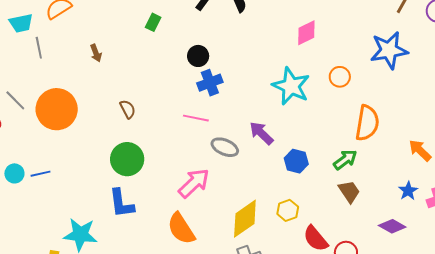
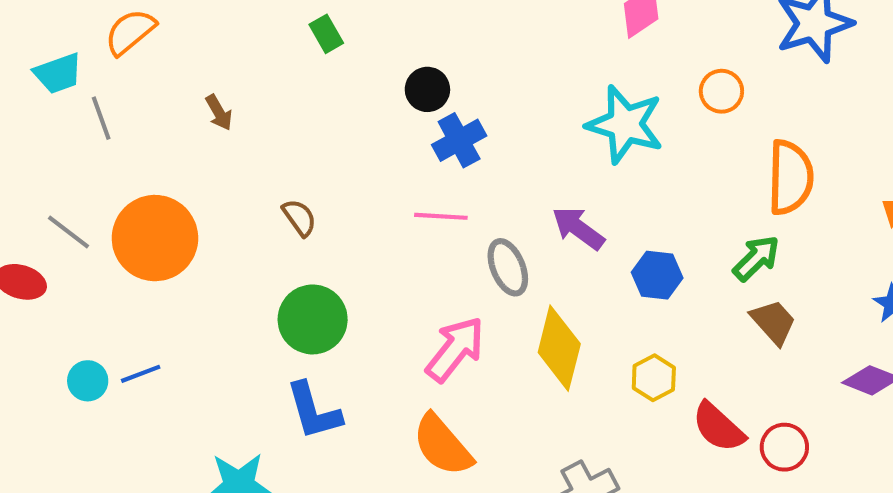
green rectangle: (153, 22) -> (326, 34), turned -48
gray ellipse: (225, 147) -> (508, 267), turned 52
yellow diamond: (245, 219) -> (559, 348), moved, turned -33

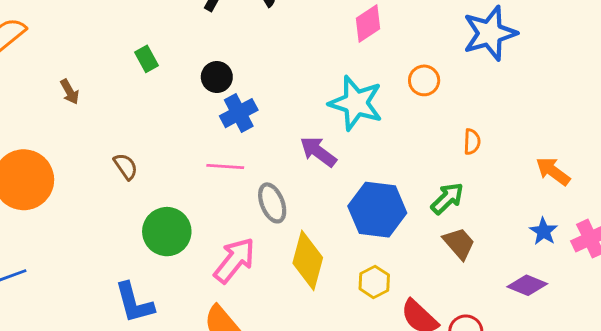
green rectangle: (326, 34) -> (147, 59), moved
orange semicircle: (790, 177) -> (472, 142), size x0.5
purple arrow: (578, 228) -> (318, 152), moved
blue hexagon: (657, 275) -> (377, 210), size x1.6
green circle: (313, 319) -> (167, 232), moved

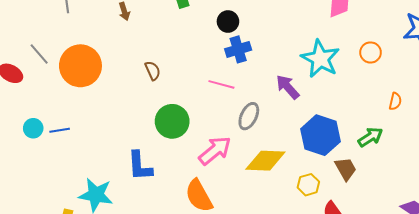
gray ellipse: (272, 203) -> (249, 116), turned 36
brown trapezoid: (459, 243) -> (346, 169), moved
yellow diamond: (308, 260) -> (265, 161), turned 66

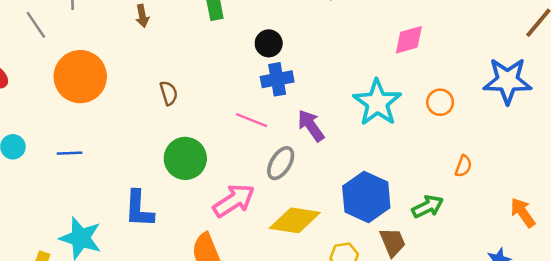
gray line: (39, 54) -> (36, 25), moved
purple arrow: (288, 87) -> (311, 126), moved
blue line: (60, 130) -> (70, 153), moved

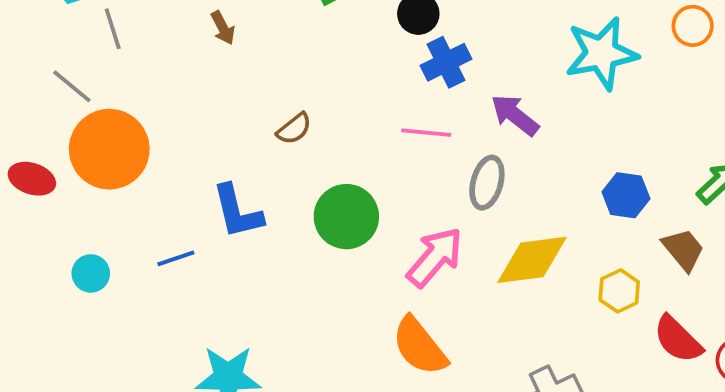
orange circle: (80, 77) -> (109, 149), moved
brown semicircle: (169, 93) -> (294, 129), turned 85
cyan star: (377, 103) -> (601, 53), turned -30
blue hexagon: (366, 197) -> (626, 195), size x0.6
blue L-shape: (139, 209) -> (237, 212), moved

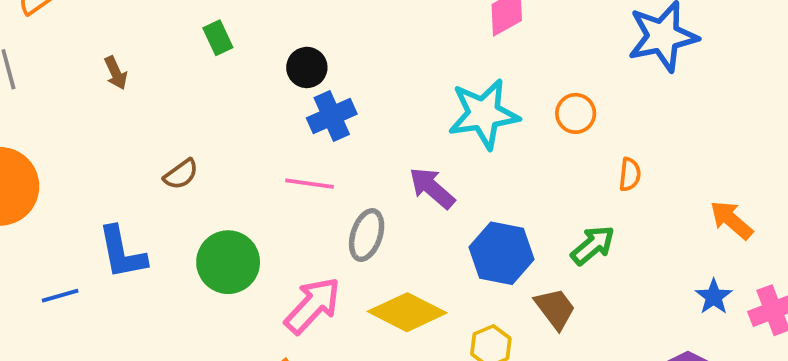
orange circle: (693, 26) -> (576, 113), moved
purple arrow: (515, 115) -> (432, 188), moved
blue hexagon: (626, 195) -> (501, 253), size x1.4
yellow diamond: (532, 260) -> (407, 312), turned 32

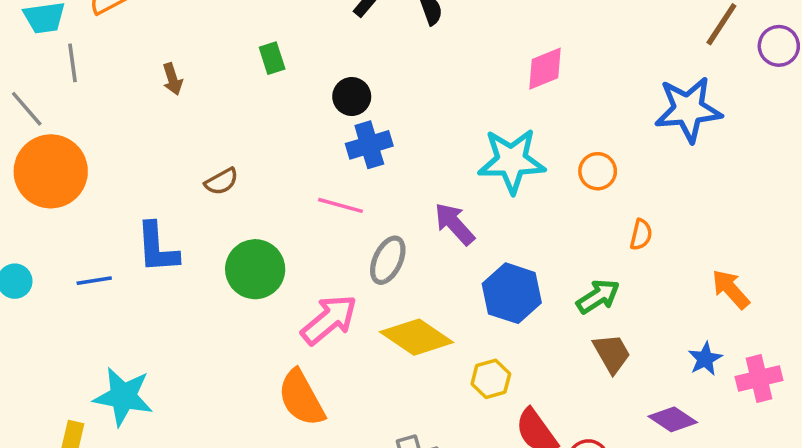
brown trapezoid: (555, 309) -> (612, 353), moved

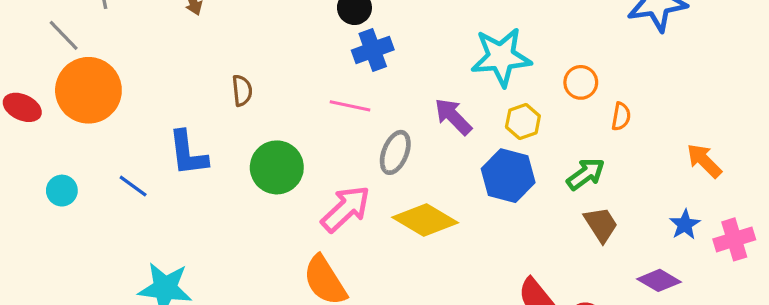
orange circle: (598, 171) -> (581, 82), moved
brown semicircle: (221, 181) -> (242, 90), turned -64
blue line: (94, 281) -> (133, 186), turned 48
yellow hexagon: (491, 379) -> (523, 122), moved

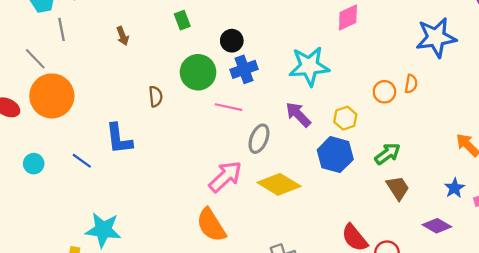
cyan star: (501, 57) -> (309, 66), moved
orange semicircle: (621, 116) -> (411, 84), moved
green circle: (277, 167) -> (198, 72), moved

